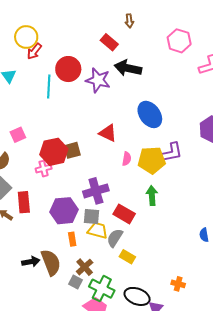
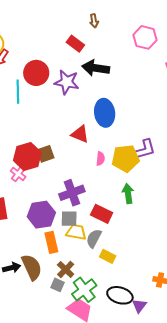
blue ellipse: (150, 114) -> (105, 113), moved, turned 32
pink cross: (44, 169) -> (18, 174), turned -35
orange rectangle: (72, 239) -> (51, 242), size x1.5
green cross: (102, 289) -> (84, 290), turned 30

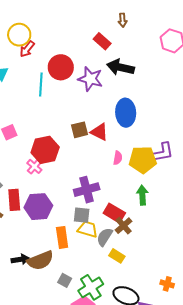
brown square: (46, 154) -> (80, 130), moved
purple hexagon: (41, 215) -> (38, 207), moved
brown semicircle: (32, 267) -> (40, 260), turned 88
brown cross: (66, 269) -> (124, 226), moved

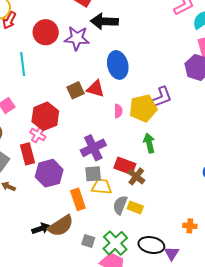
cyan line: (41, 84) -> (23, 64), moved
red rectangle: (14, 200) -> (27, 154), moved
gray semicircle: (105, 237) -> (120, 205), moved

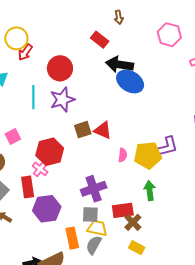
purple star: (77, 38) -> (62, 100), moved, turned -30
blue ellipse: (118, 65) -> (130, 81), moved, turned -52
red rectangle: (125, 166) -> (123, 210), turned -35
gray semicircle: (120, 205) -> (94, 245), moved
yellow rectangle: (135, 208) -> (137, 248), moved

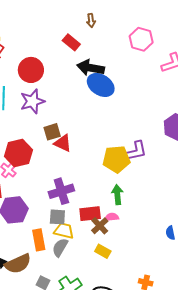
red triangle: (103, 130) -> (63, 143), moved
pink semicircle: (123, 155) -> (112, 217), moved, turned -104

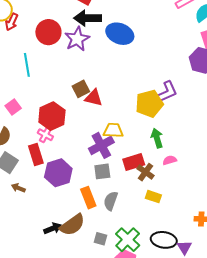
black arrow: (91, 68) -> (88, 18), moved
purple star: (32, 101) -> (77, 39), moved
pink semicircle: (112, 217) -> (170, 160), moved
yellow trapezoid: (64, 231) -> (113, 130), moved

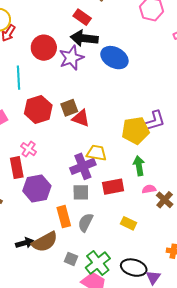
red hexagon: (52, 116) -> (38, 109), moved
brown cross: (146, 172) -> (165, 200), moved

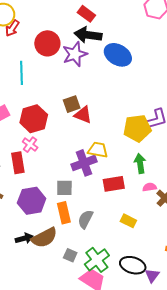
red hexagon: (38, 109) -> (34, 119), moved
purple hexagon: (37, 188) -> (32, 201), moved
gray square: (81, 192) -> (64, 188), moved

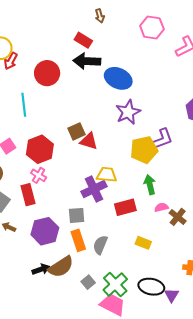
purple star: (75, 54) -> (128, 112), moved
gray square: (70, 255) -> (88, 282), turned 32

